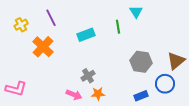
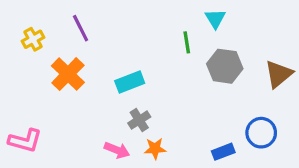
cyan rectangle: (86, 35) -> (130, 82), moved
brown triangle: (176, 61) -> (279, 74), moved
gray hexagon: (141, 62) -> (225, 66), moved

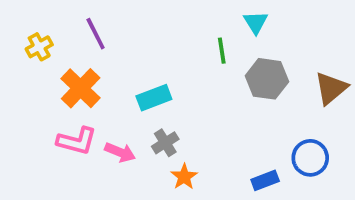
pink L-shape: (25, 141) -> (77, 141), moved
orange star: (155, 149) -> (184, 177), turned -30
pink arrow: (117, 150) -> (120, 152), moved

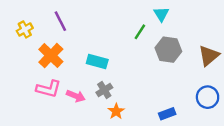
green line: (222, 51) -> (140, 32), turned 42
cyan rectangle: (154, 98) -> (97, 62), turned 36
blue circle: (310, 158) -> (208, 97), moved

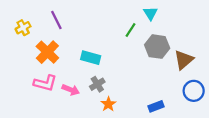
brown triangle: (209, 56) -> (184, 60), moved

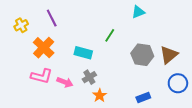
cyan triangle: (150, 13) -> (138, 12), turned 40
green line: (131, 30) -> (110, 35), moved
gray hexagon: (157, 47) -> (142, 55), moved

